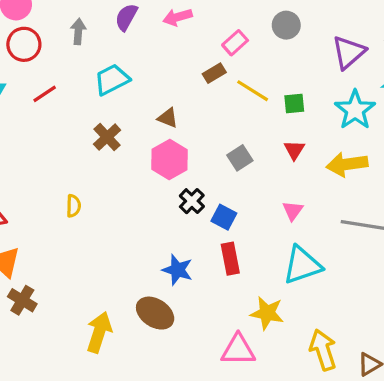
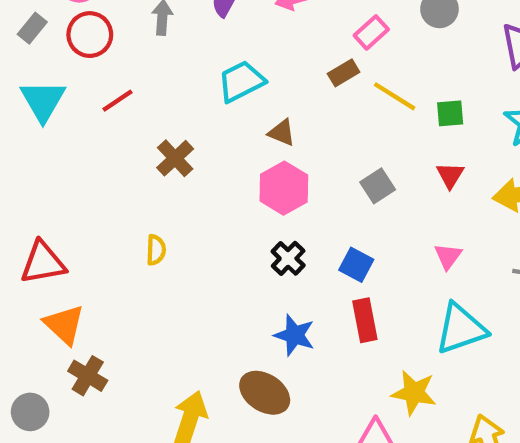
cyan trapezoid: (112, 80) -> (241, 81), moved
brown cross: (107, 137) -> (175, 158), moved
black cross: (192, 201) -> (288, 258), moved

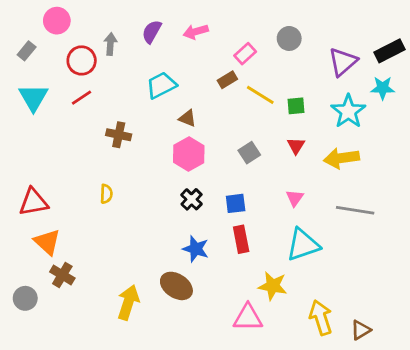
red circle: (90, 35) -> (82, 60), moved
brown cross: (175, 158) -> (119, 135), turned -35
blue square: (356, 265) -> (236, 203), turned -35

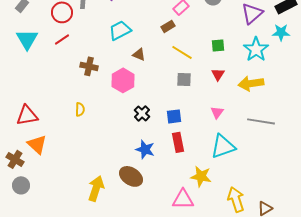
yellow line: (260, 95) -> (182, 52), moved
gray square: (249, 153) -> (184, 79), turned 35
pink hexagon: (189, 154) -> (123, 80), moved
brown cross: (62, 275) -> (15, 159), moved

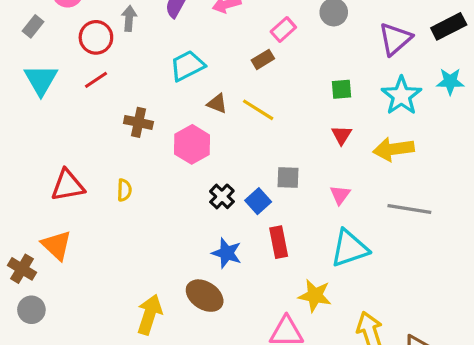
cyan star: (281, 32) -> (450, 81), moved
yellow line: (182, 52) -> (258, 110), moved
gray square: (184, 79) -> (288, 178), moved
red triangle: (27, 115) -> (68, 185), moved
blue square: (174, 116) -> (258, 201), moved, turned -35

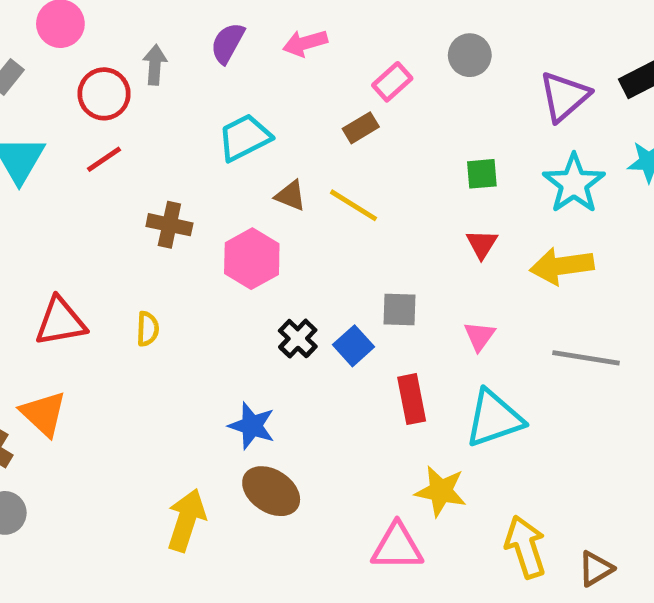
red rectangle: (279, 242) -> (412, 399), moved
blue star: (227, 253) -> (252, 426), moved

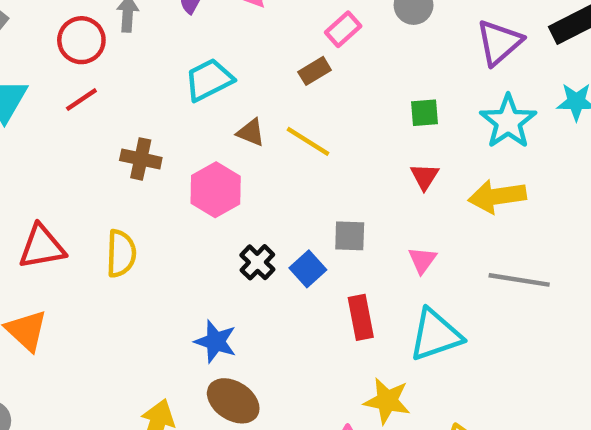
yellow semicircle: (148, 329) -> (121, 254), size x1.5

